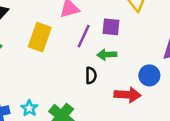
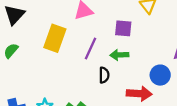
purple line: (84, 36) -> (91, 49), moved

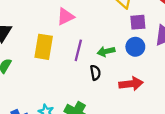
purple square: (123, 28) -> (138, 22), moved
blue circle: (160, 75) -> (135, 47), moved

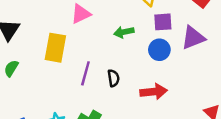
purple line: (78, 50) -> (85, 73), moved
green arrow: (106, 51) -> (124, 32), moved

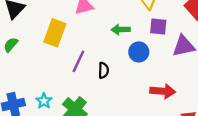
blue circle: (159, 50) -> (139, 52), moved
red arrow: (154, 92) -> (163, 91), moved

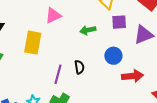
blue circle: (139, 52) -> (113, 56), moved
purple line: (78, 61) -> (58, 74), moved

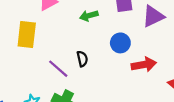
purple line: (58, 74) -> (58, 69), turned -60

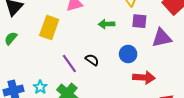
black semicircle: (82, 59) -> (92, 60), turned -56

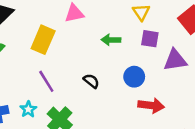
purple line: (69, 63) -> (46, 81), moved

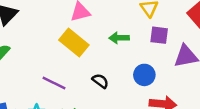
yellow rectangle: (43, 40) -> (74, 43), moved, turned -72
purple line: (46, 81) -> (54, 83), turned -30

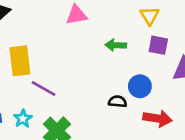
yellow rectangle: (74, 43) -> (20, 61), moved, turned 40
black semicircle: (100, 81) -> (118, 101), moved, turned -35

